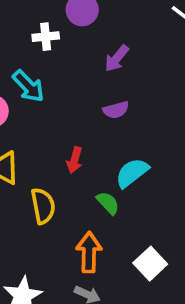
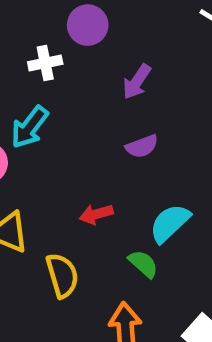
cyan arrow: (28, 86) -> (30, 127), turned 87
red arrow: (75, 160) -> (96, 214), turned 65

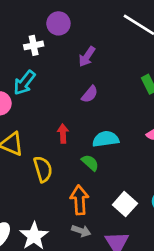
purple semicircle: (142, 146) -> (90, 94), turned -30
red arrow: (96, 214) -> (63, 134), turned 102
cyan semicircle: (170, 223) -> (106, 139), turned 35

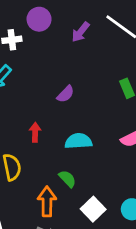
purple arrow: (87, 57) -> (81, 32), moved
green semicircle: (90, 163) -> (67, 179), moved

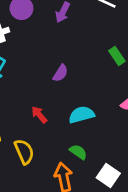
red arrow: (35, 132) -> (39, 115), turned -30

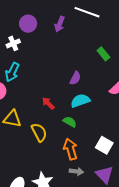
purple semicircle: (60, 73) -> (75, 78), moved
green semicircle: (78, 152) -> (70, 122), moved

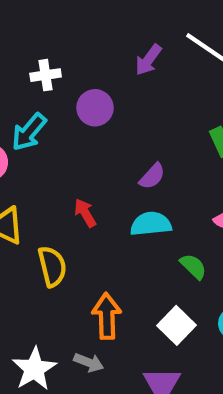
purple circle: (28, 24) -> (95, 108), moved
green semicircle: (70, 122) -> (193, 266), moved
gray arrow: (76, 171) -> (89, 362), moved

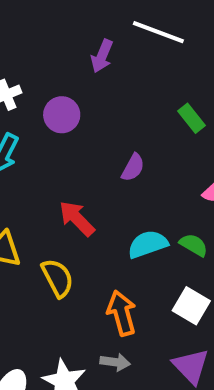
red arrow: (85, 213) -> (77, 218), size x1.4
cyan semicircle: (151, 224) -> (148, 244), moved

